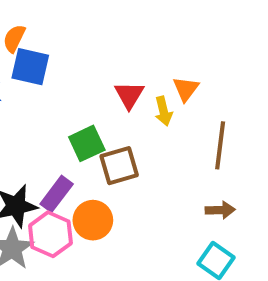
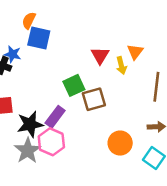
orange circle: (93, 220) -> (120, 143), moved

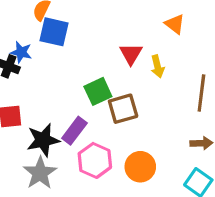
orange triangle: (135, 52) -> (175, 24), moved, turned -30
pink hexagon: (51, 142) -> (95, 160), moved
orange circle: (120, 143) -> (140, 167), moved

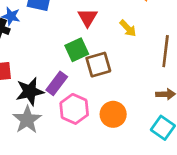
red triangle: (131, 54) -> (88, 18), moved
yellow arrow: (158, 66) -> (128, 28), turned -30

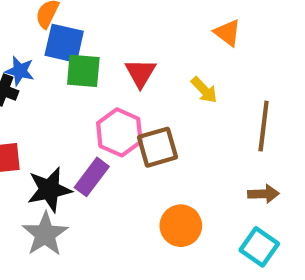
green square: (77, 50) -> (83, 71), moved, turned 30
pink hexagon: (74, 109) -> (119, 132), moved

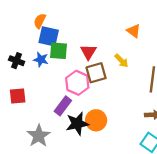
blue star: (20, 71) -> (41, 60), moved
brown square: (158, 147) -> (96, 73), moved
black star: (49, 190) -> (77, 124), moved
orange circle: (181, 226) -> (96, 120), moved

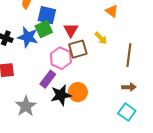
blue square: (49, 36) -> (47, 15), moved
green square: (59, 51) -> (44, 29), turned -30
blue star: (41, 60) -> (28, 37), size x1.5

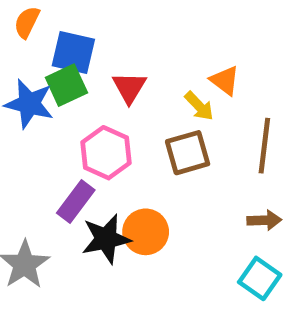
orange triangle: (112, 11) -> (225, 80), moved
brown square: (78, 49) -> (188, 153), moved

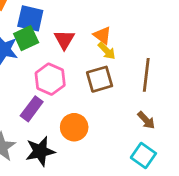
orange triangle: (225, 80) -> (102, 35), moved
brown arrow: (264, 220) -> (146, 120), turned 48
black star: (106, 239) -> (40, 151), moved

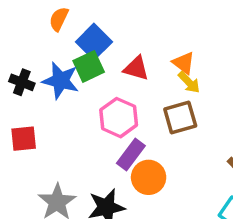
blue square: (30, 18) -> (94, 42), turned 32
red triangle: (64, 40) -> (136, 68), turned -45
purple rectangle: (32, 109) -> (131, 154), moved

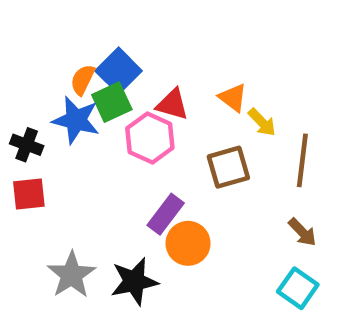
orange semicircle: (59, 19) -> (83, 80), moved
black cross: (22, 82) -> (27, 145), moved
yellow arrow: (189, 82) -> (262, 122), moved
pink hexagon: (119, 118) -> (150, 138), moved

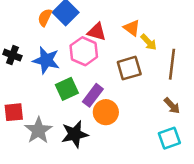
green square: (112, 102) -> (67, 89), moved
blue star: (76, 120) -> (46, 60), moved
red square: (29, 194) -> (14, 112), moved
cyan square: (298, 288) -> (169, 138), turned 35

